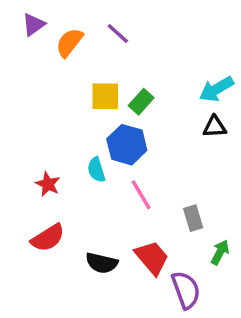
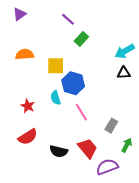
orange semicircle: (69, 42) -> (25, 54), moved, turned 48
yellow square: (105, 96) -> (56, 66), moved
green rectangle: (141, 102) -> (81, 39), moved
gray rectangle: (193, 218) -> (111, 126), turned 48
purple semicircle: (186, 290) -> (107, 167), turned -90

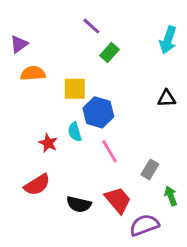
purple triangle: (19, 14) -> (19, 44), moved
cyan arrow: (125, 51) -> (168, 40), moved, turned -42
red star: (28, 106) -> (48, 143), moved
green arrow: (127, 145) -> (171, 196), turned -48

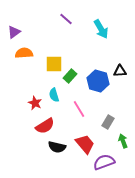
cyan arrow: (168, 40) -> (101, 29), moved, turned -48
green rectangle: (110, 52) -> (70, 76), moved
blue hexagon: (98, 112) -> (98, 81), moved
red semicircle: (37, 185) -> (45, 126), moved

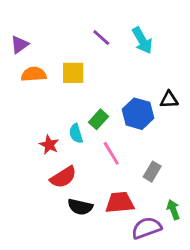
purple line: (66, 19) -> (101, 38), moved
yellow square: (54, 64) -> (73, 73), moved
green rectangle: (70, 76) -> (99, 119), moved
green arrow: (123, 141) -> (173, 210), moved
red trapezoid: (85, 144) -> (120, 203), turned -55

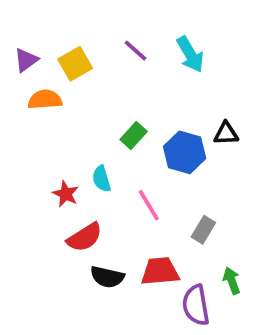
yellow square: (73, 73) -> (75, 64), moved, turned -30
green rectangle: (99, 119) -> (134, 135), moved
purple semicircle: (146, 228) -> (196, 305), turned -80

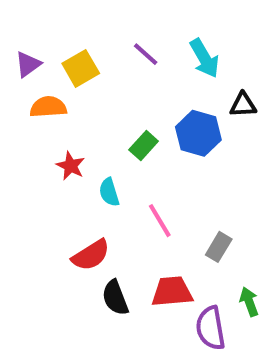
black triangle: (226, 134) -> (243, 105), moved
blue hexagon: (185, 152) -> (198, 133), moved
red star: (66, 194) -> (71, 166), moved
black semicircle: (107, 277) -> (115, 298), turned 56

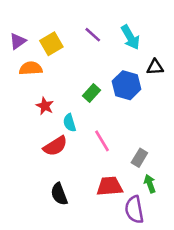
red semicircle: (91, 255) -> (55, 146), moved
black semicircle: (115, 298) -> (59, 194), moved
green arrow: (249, 302) -> (150, 184), moved

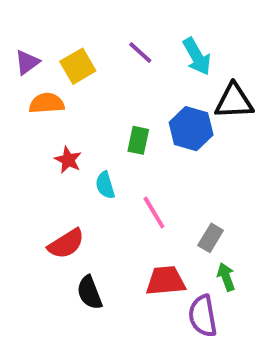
black triangle: (155, 67) -> (234, 101), size x1.5
green rectangle: (92, 93) -> (138, 140), turned -30
red semicircle: (55, 146) -> (66, 244), moved

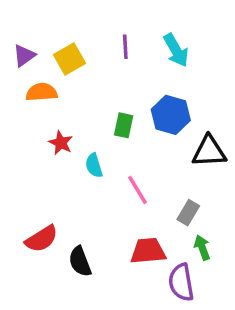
purple line: (140, 53) -> (125, 47), turned 45
black triangle: (234, 101) -> (209, 152), moved
red semicircle: (66, 244) -> (42, 239), moved

